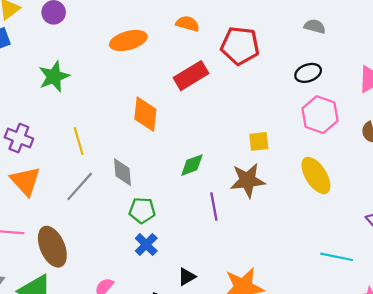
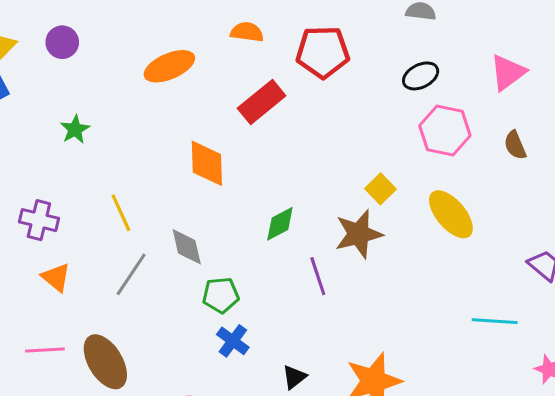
green star: (54, 76) -> (75, 129), size x0.7
yellow square: (259, 141) -> (381, 189), moved, turned -30
orange triangle: (25, 181) -> (56, 277), size x0.7

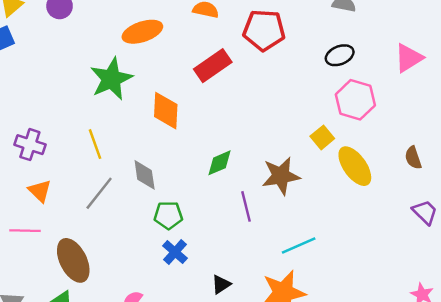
green star: (75, 129) -> (111, 79), moved, size x1.8
brown semicircle: (515, 145) -> (413, 158), moved
yellow square: (381, 189) -> (322, 137), moved
cyan line: (495, 321) -> (299, 245), moved, turned -32
pink line: (45, 350) -> (25, 231), moved

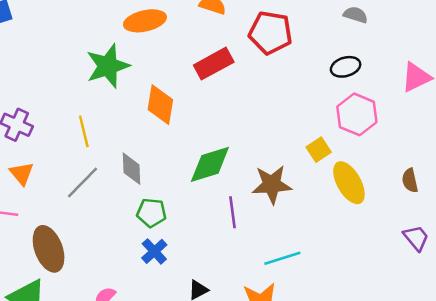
green diamond: (220, 163) -> (210, 164), size x1.5

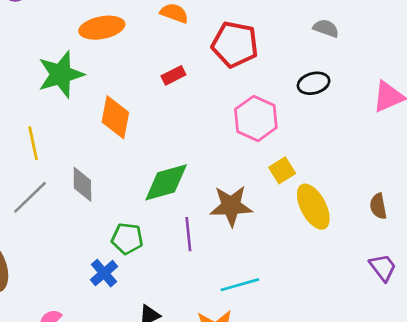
red rectangle: (214, 64) -> (173, 75), size x0.6
pink hexagon: (357, 114) -> (256, 118), moved
green pentagon: (152, 213) -> (127, 239), moved

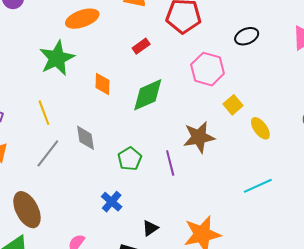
orange diamond: (115, 117) -> (102, 84), size x0.7
green diamond: (166, 182) -> (148, 95), moved
yellow ellipse: (313, 207) -> (260, 128), size x0.7
green pentagon: (127, 239) -> (130, 159), moved, turned -30
cyan line: (240, 285) -> (258, 186), moved

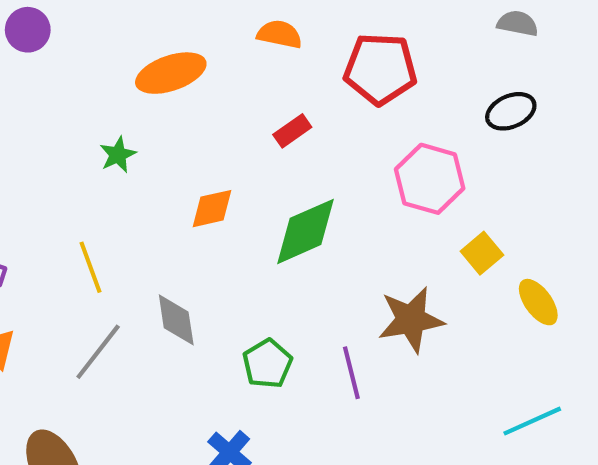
green star: (57, 58) -> (118, 155), size x0.5
orange diamond: (102, 84) -> (212, 209), turned 75

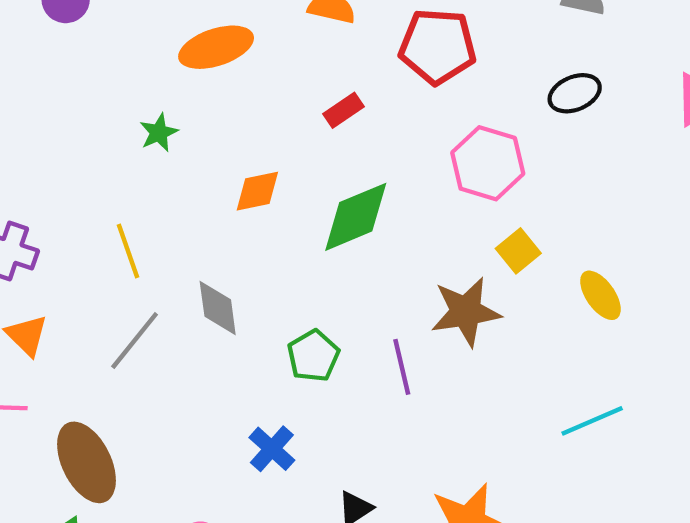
yellow square: (482, 253) -> (518, 251), moved

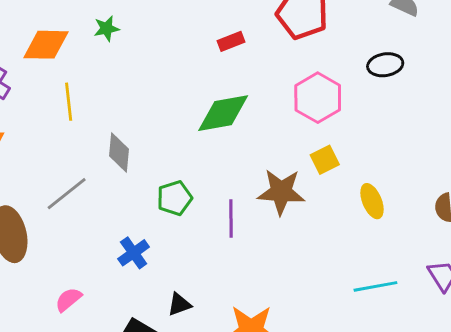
orange diamond: (257, 191) -> (46, 45), moved, size x1.4
gray line: (135, 340) -> (67, 194), moved
cyan line: (592, 421) -> (375, 286), moved

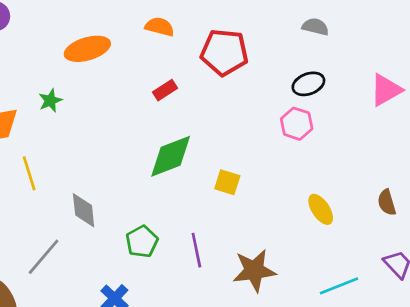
pink hexagon: (318, 98) -> (297, 124), moved, size x0.7
yellow square: (325, 160) -> (227, 182), moved, turned -35
brown star: (281, 192) -> (254, 271), moved

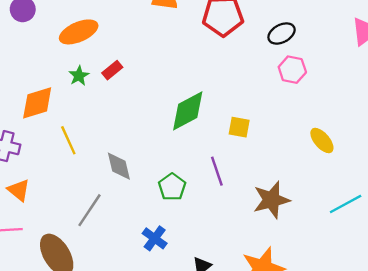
orange ellipse: (87, 49) -> (79, 32), moved
black ellipse: (308, 84) -> (282, 34), moved
red rectangle: (165, 90) -> (112, 70), moved
purple line: (196, 250) -> (217, 171), moved

